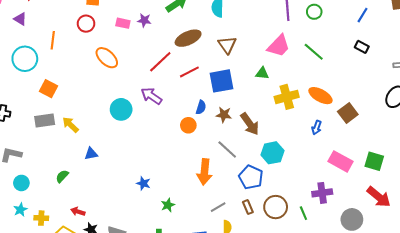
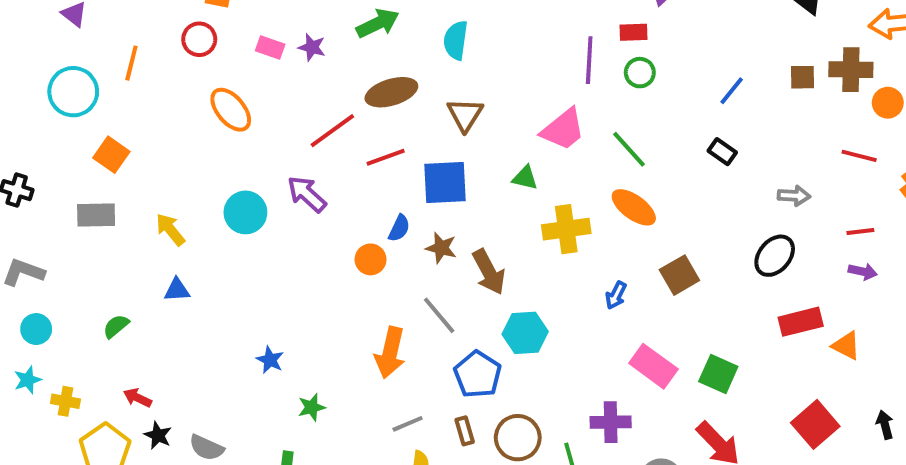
orange ellipse: (320, 96) -> (634, 207), moved
yellow arrow: (70, 125) -> (170, 230), moved

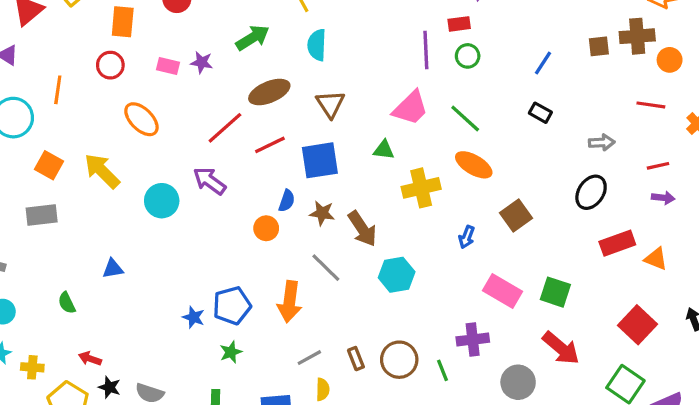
yellow arrow: (170, 230) -> (102, 171), moved, size x1.4
green semicircle: (116, 326) -> (67, 303), turned -70
blue pentagon: (478, 374) -> (232, 306), moved, turned 30

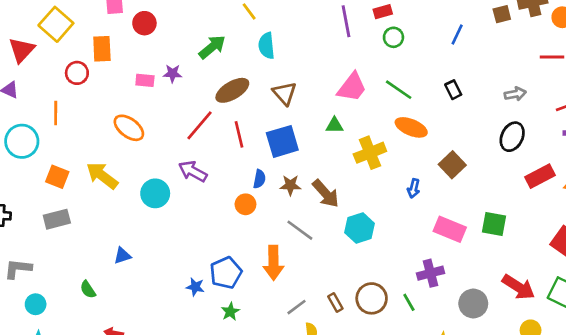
purple line: (426, 50) -> (346, 21), moved
red circle: (110, 65) -> (77, 73), moved
black rectangle: (540, 113) -> (453, 90), moved, turned 42
red line: (270, 145) -> (239, 134), turned -70
red arrow: (561, 348) -> (519, 287), moved

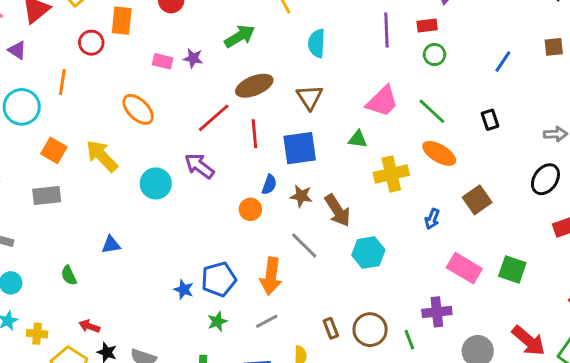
cyan semicircle: (267, 46) -> (317, 43), moved
gray line: (296, 307) -> (267, 321), moved

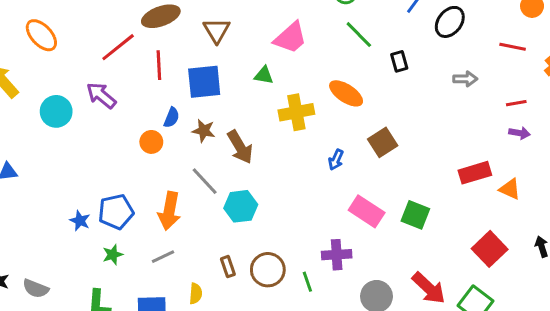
green line: (432, 111) -> (359, 35), moved
black ellipse: (545, 179) -> (450, 22), moved
cyan hexagon: (368, 253) -> (241, 206), moved

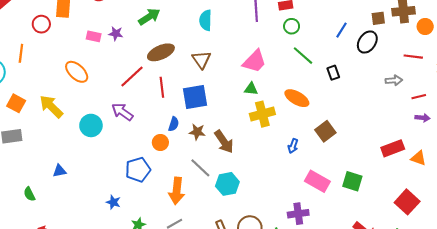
green triangle: (264, 75) -> (251, 89), moved
gray arrow: (465, 79) -> (394, 80), moved
blue pentagon: (116, 212) -> (138, 170), moved

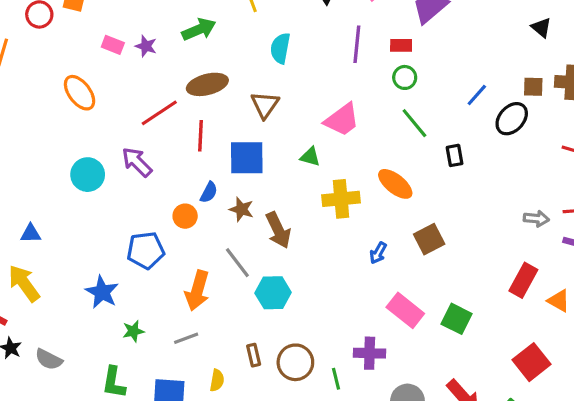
gray arrow: (394, 80) -> (536, 219), moved
green triangle: (251, 89) -> (310, 157), moved
yellow arrow: (51, 107) -> (24, 283), moved
red rectangle: (393, 148) -> (523, 280), turned -50
blue star: (113, 202) -> (102, 292), size x1.5

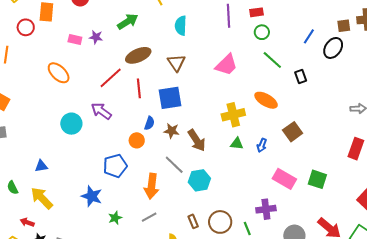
green triangle: (310, 157) -> (237, 144), moved

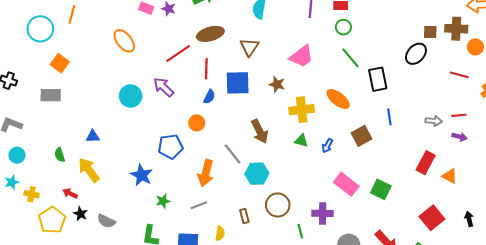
blue line: (309, 36) -> (389, 117), moved, turned -49
black rectangle: (301, 77) -> (378, 79), size x1.6
blue semicircle: (149, 123) -> (209, 97), moved
brown star: (172, 131) -> (277, 84), moved
brown circle: (220, 222) -> (278, 205), moved

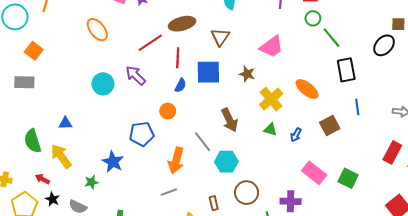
green line: (350, 58) -> (331, 38), moved
yellow cross: (302, 110) -> (271, 99), turned -35
green semicircle: (60, 155) -> (33, 141), size x1.6
green star: (163, 201) -> (91, 182), moved

